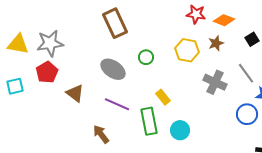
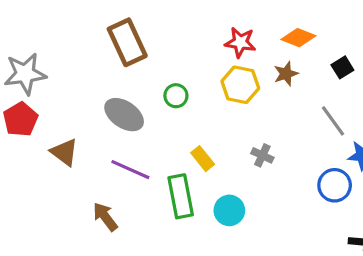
red star: (196, 14) -> (240, 42), moved
gray cross: (215, 82) -> (262, 155), moved, size x0.6

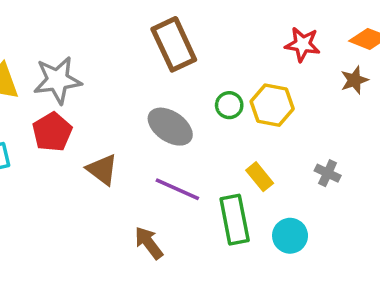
yellow hexagon: (240, 85) -> (272, 105), moved

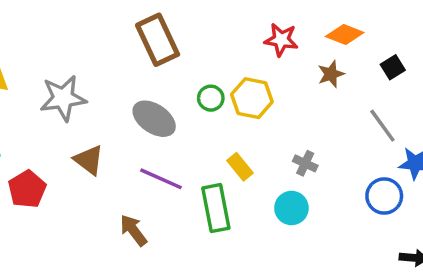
gray star: (58, 80) -> (63, 98), moved
red pentagon: (52, 132) -> (27, 189), moved
cyan circle: (290, 236) -> (291, 208), moved

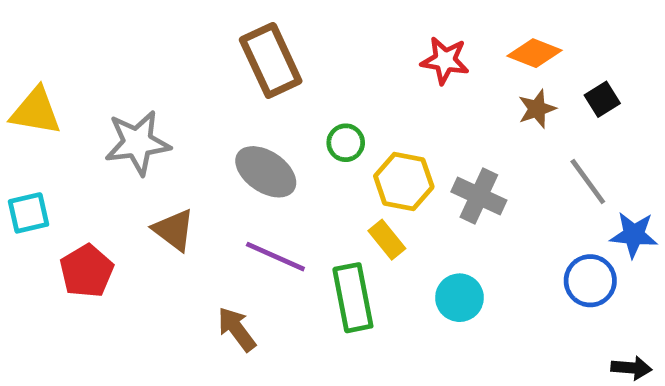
brown star: (331, 74) -> (537, 109), moved
yellow hexagon: (252, 98) -> (404, 181), moved
gray cross: (305, 163) -> (479, 196), moved, size x1.5

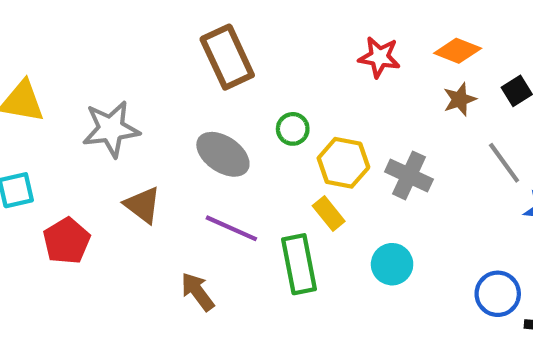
blue circle: (590, 281) -> (498, 294), moved

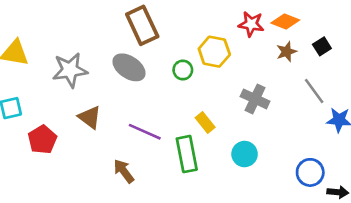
red star: (379, 57) -> (251, 24), moved
gray ellipse: (223, 154) -> (129, 67), moved
yellow hexagon: (343, 163) -> (214, 52), moved

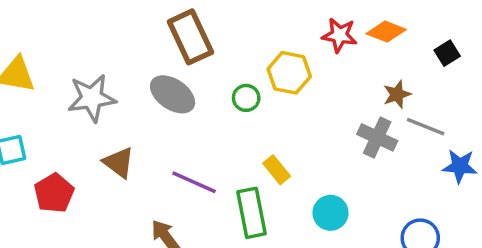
black square: (322, 46) -> (447, 53), moved
brown star: (287, 52) -> (397, 94), moved
gray line: (314, 91) -> (426, 127), turned -32
gray cross: (255, 99) -> (377, 137), moved

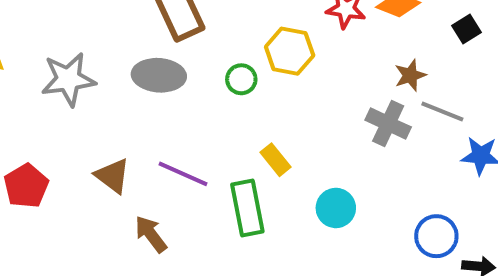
gray ellipse: (173, 94) -> (159, 75), turned -30
brown triangle: (119, 163) -> (113, 176), moved

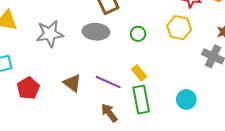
yellow hexagon: (290, 51) -> (179, 28), moved
yellow rectangle: (275, 160) -> (139, 73), moved
brown arrow: (151, 234) -> (109, 113), moved

